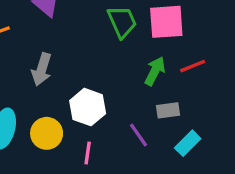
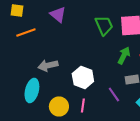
gray arrow: (42, 69) -> (48, 65), moved, turned 60
yellow circle: (47, 133) -> (59, 106), moved

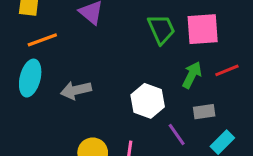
white hexagon: (83, 77) -> (148, 101), moved
cyan ellipse: (32, 90) -> (30, 78), moved

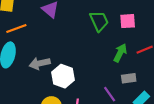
pink square: (203, 29) -> (128, 21), size x0.7
white hexagon: (148, 101) -> (63, 76), moved

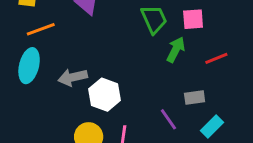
green arrow: (120, 53) -> (176, 50), moved

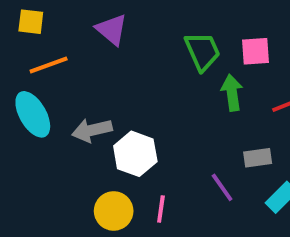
green arrow: (176, 50) -> (232, 93), turned -35
cyan ellipse: (29, 66) -> (33, 114), turned -44

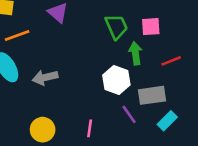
white hexagon: (135, 154) -> (116, 80), moved
gray rectangle: (258, 158) -> (152, 95), size x1.5
yellow circle: (114, 211) -> (43, 130), moved

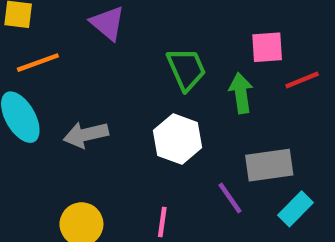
green trapezoid: (116, 27) -> (186, 69), moved
red line: (171, 61) -> (302, 80), moved
white hexagon: (116, 80) -> (178, 139), moved

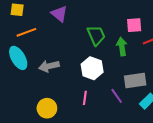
pink line: (162, 222) -> (85, 98), moved

